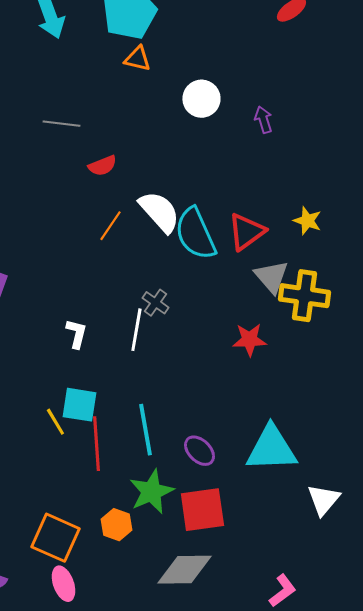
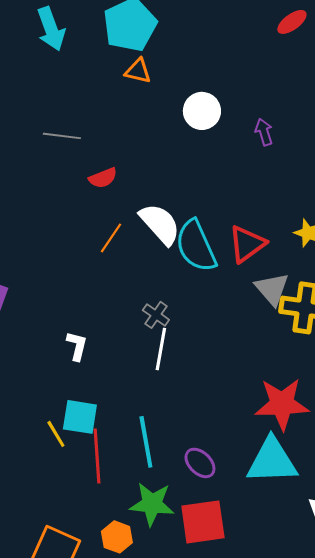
white line: (136, 330) -> (161, 349), moved
red star: (249, 340) -> (282, 404), moved, size x1.6
green star: (151, 492) -> (152, 504), turned 30

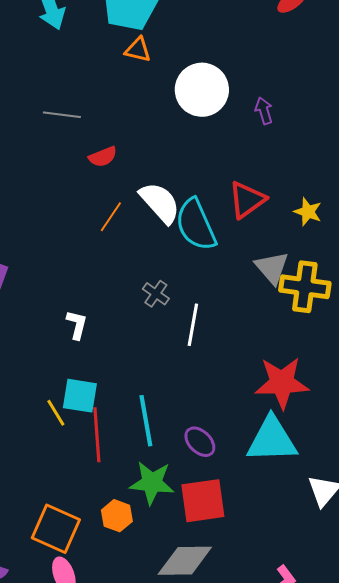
white circle: (202, 111) -> (202, 90), size x1.4
red triangle: (247, 244) -> (247, 200), moved
white line: (161, 349) -> (193, 325), moved

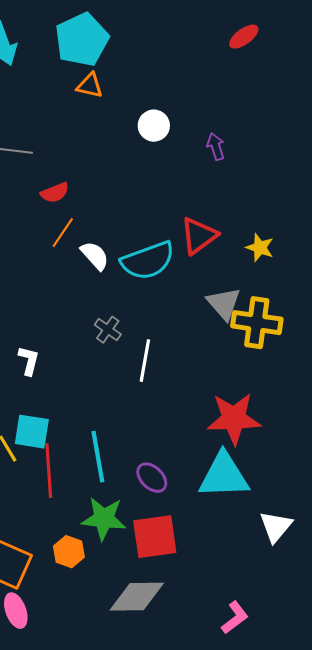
white circle: (202, 90) -> (154, 126), size x0.6
white semicircle: (160, 203) -> (95, 256), moved, size x0.7
orange line: (111, 217) -> (63, 233), moved
cyan semicircle: (196, 225) -> (148, 261), turned -86

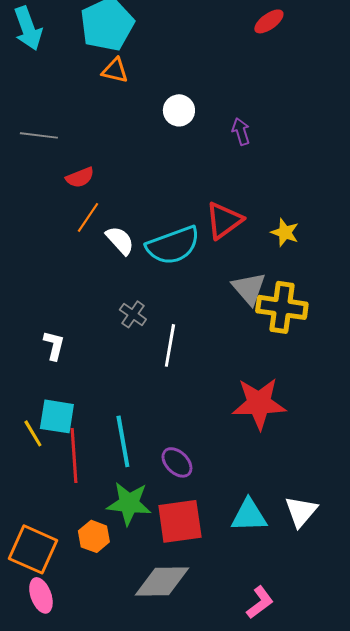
cyan triangle: (224, 476) -> (249, 515), moved, size x0.7

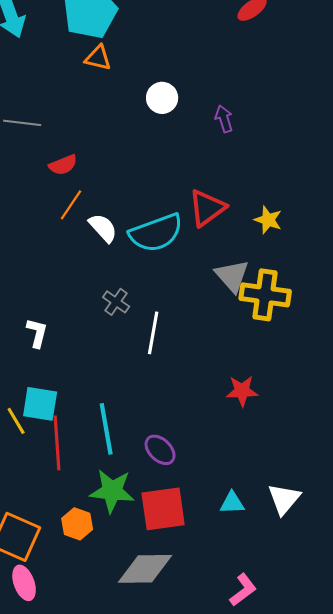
red star: (259, 403) -> (242, 391), size x0.6
cyan triangle: (249, 515) -> (232, 503), size x0.7

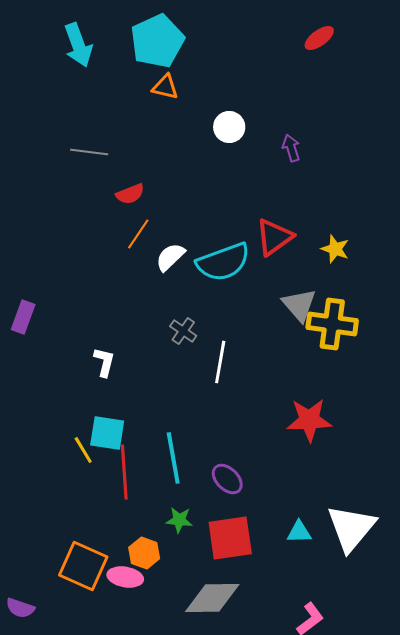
white semicircle: (103, 228) -> (170, 257), turned -92
red star: (242, 391) -> (309, 420), size x1.4
green star: (112, 491) -> (179, 520), size x0.6
white triangle: (284, 499) -> (351, 528), size x1.5
pink ellipse: (24, 583) -> (125, 577), moved, turned -60

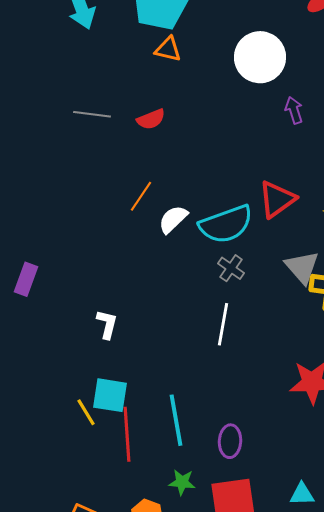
white circle: (229, 127) -> (260, 57), moved, size x1.6
red semicircle: (130, 194) -> (151, 119), moved
gray cross: (183, 331) -> (231, 268), moved
purple ellipse: (227, 479) -> (230, 441), turned 48

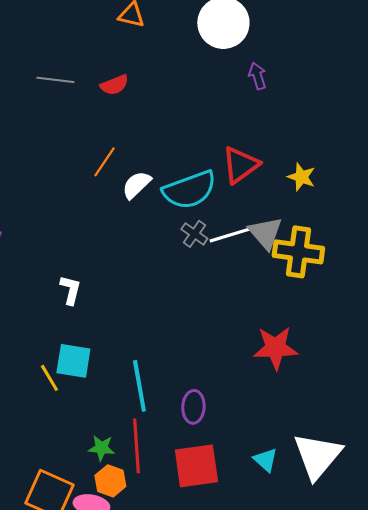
white line: (223, 324) -> (230, 235), moved, turned 63
red line: (127, 434) -> (136, 446), moved
green star: (182, 482) -> (101, 448), moved
cyan triangle: (302, 494) -> (265, 460), turned 44

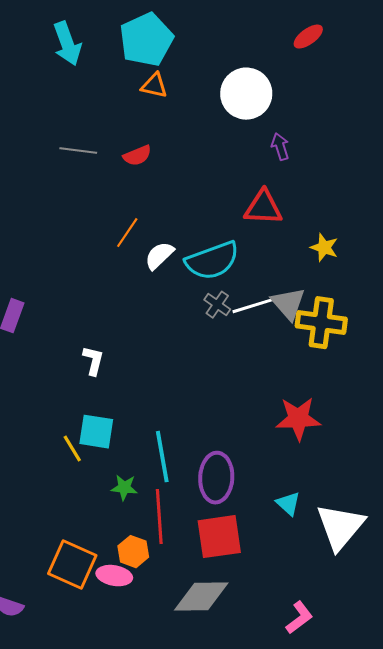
red triangle: (240, 165) -> (263, 208), moved, turned 39
purple ellipse: (193, 407) -> (216, 478), size x1.5
green star: (101, 448) -> (124, 488), moved
cyan triangle: (265, 460) -> (288, 504), moved

